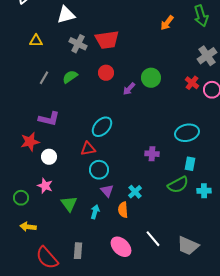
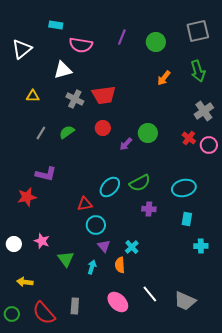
cyan ellipse: (102, 127) -> (110, 187), moved
white circle: (49, 157) -> (14, 244), moved
green semicircle: (178, 185) -> (140, 183), moved
green circle: (21, 198) -> (12, 314), moved

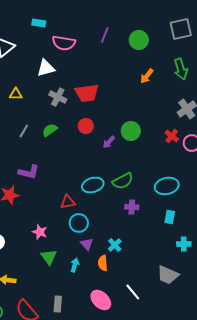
cyan ellipse: (110, 187) -> (93, 185), turned 30
pink star: (42, 241) -> (40, 232), moved
gray trapezoid: (185, 301) -> (168, 275), moved

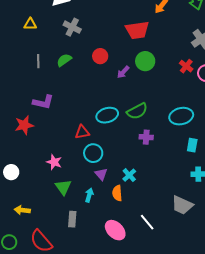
red trapezoid: (87, 93) -> (137, 30), moved
gray line: (24, 131) -> (38, 61), turned -32
cyan rectangle: (170, 217) -> (192, 145), moved
gray rectangle: (58, 304) -> (72, 219), moved

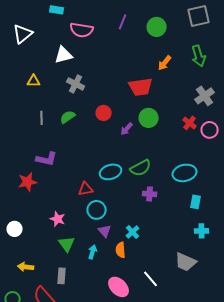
gray rectangle: (72, 219) -> (62, 276), moved

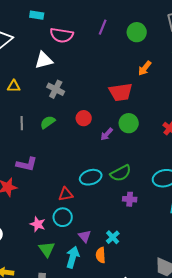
cyan circle: (97, 210) -> (63, 217), moved
cyan arrow: (93, 252) -> (73, 257), size x1.5

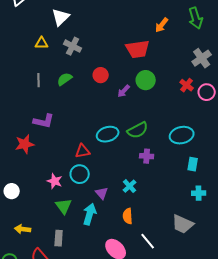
white triangle: (44, 60) -> (61, 17), turned -30
yellow triangle: (14, 86) -> (42, 43), moved
cyan cross: (113, 237) -> (130, 186), moved
orange semicircle: (101, 255) -> (128, 216), moved

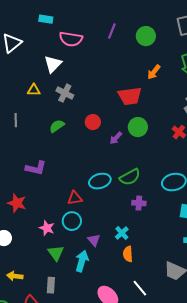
gray line: (39, 80) -> (16, 120), moved
red star: (25, 144) -> (17, 203), moved, turned 30
orange semicircle: (128, 216) -> (128, 254), moved

